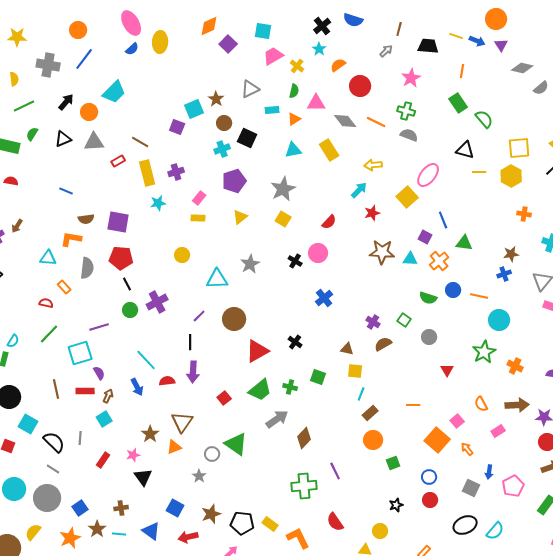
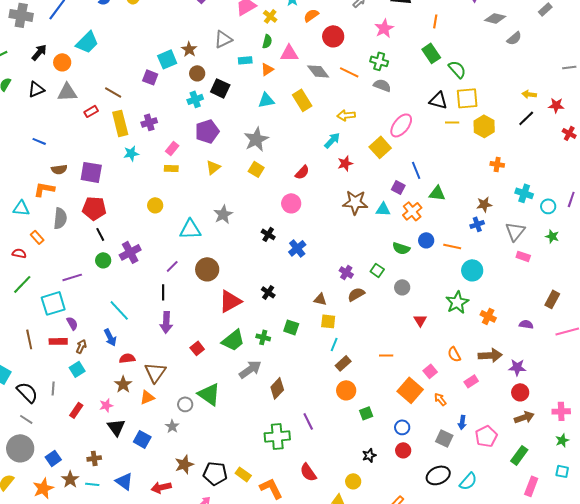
yellow square: (519, 148) -> (467, 98), moved
black cross: (295, 261) -> (268, 234), moved
red semicircle: (167, 381) -> (127, 358), moved
blue square: (175, 508) -> (142, 439), moved

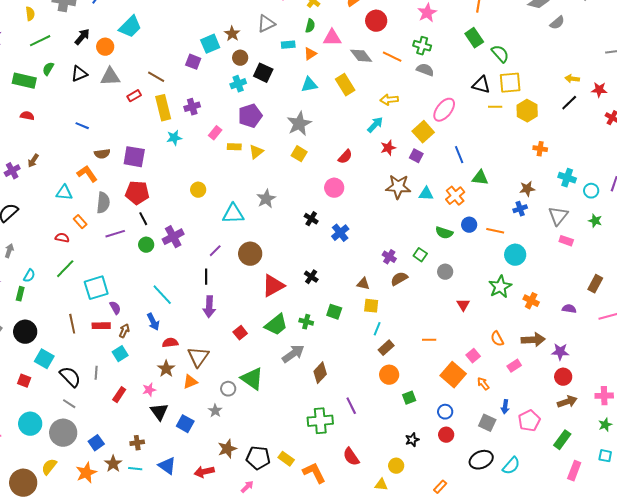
yellow rectangle: (171, 168) -> (234, 147), moved
purple square: (398, 187) -> (416, 156), moved
orange L-shape: (44, 189) -> (87, 174), turned 45
purple line: (72, 277) -> (115, 234), moved

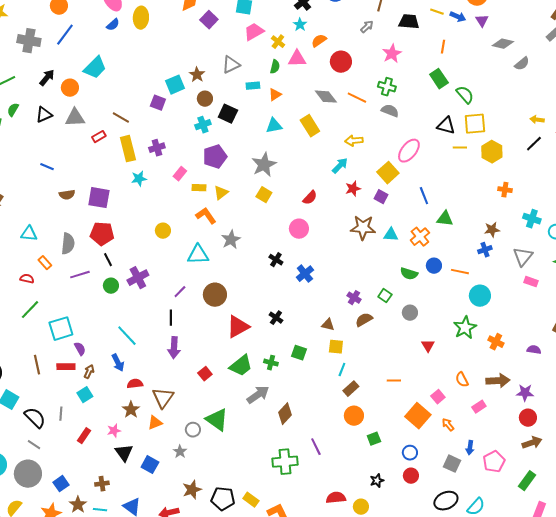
pink triangle: (332, 38) -> (297, 59), moved
orange L-shape: (87, 174) -> (206, 216), moved
red semicircle: (351, 457) -> (336, 498), moved, turned 120

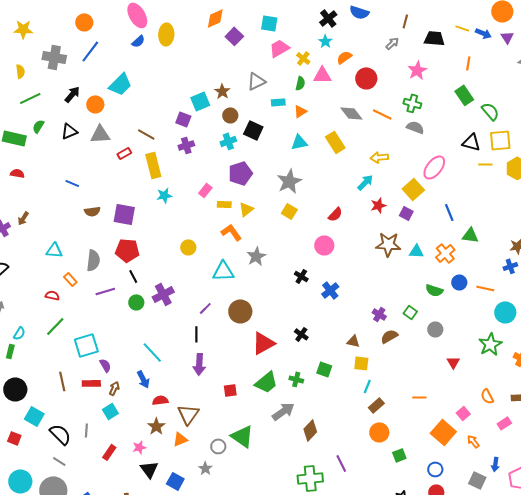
purple cross: (157, 148) -> (186, 145), moved
red square: (205, 374) -> (230, 390), turned 32

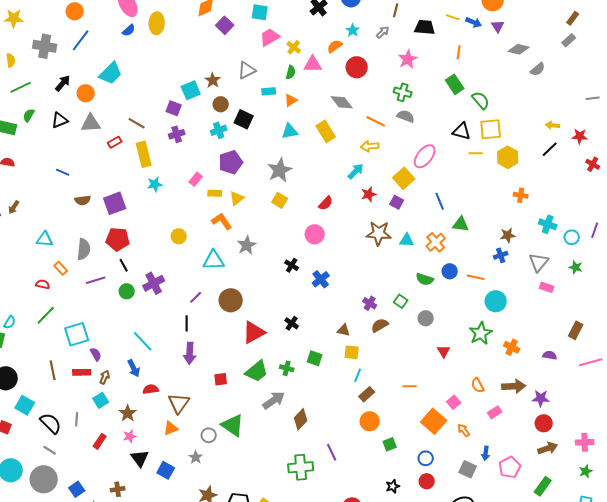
cyan star: (325, 41) -> (353, 30), moved
orange line: (382, 114) -> (376, 121), moved
purple square: (124, 214) -> (115, 203), turned -30
brown star: (156, 426) -> (128, 413), moved

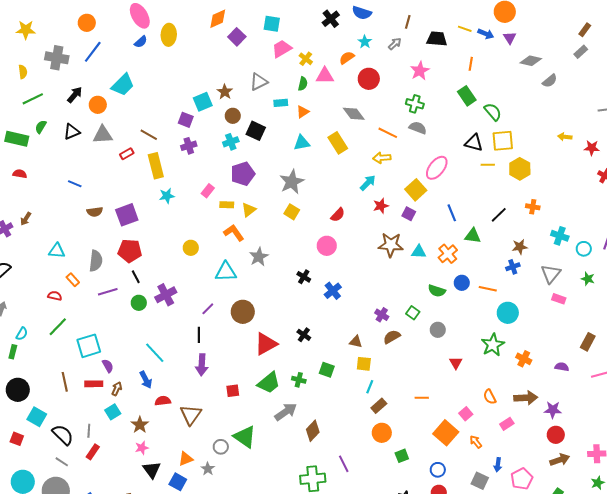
black line: (550, 149) -> (499, 215), moved
orange triangle: (171, 428) -> (186, 459), moved
red rectangle: (100, 441) -> (93, 452), moved

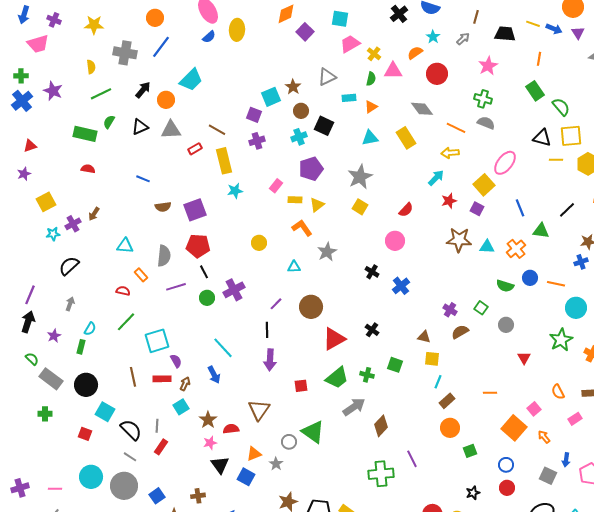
cyan triangle: (226, 272) -> (294, 267), size x0.6
red semicircle: (163, 401) -> (231, 429), moved

